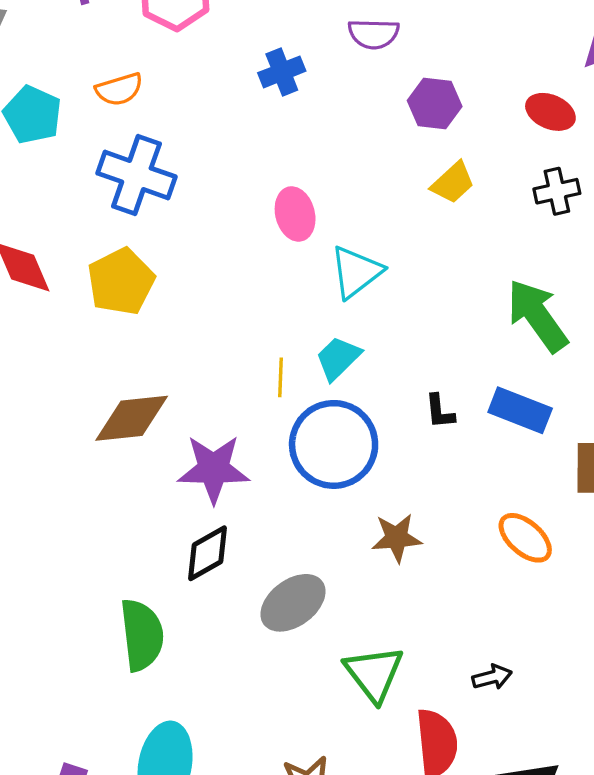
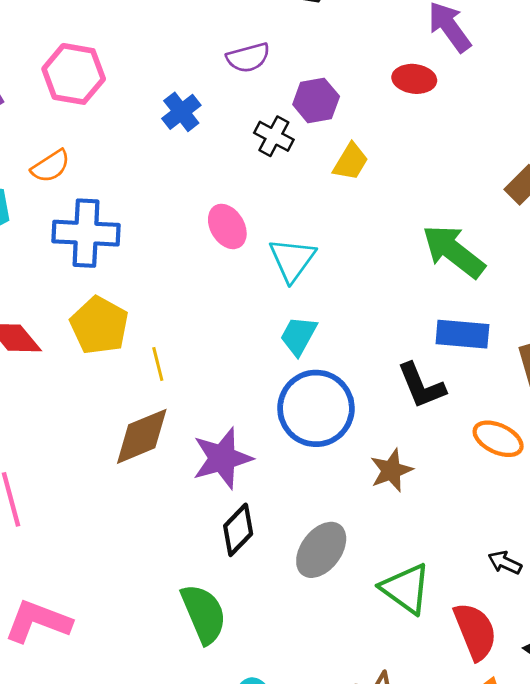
black cross: (557, 191) -> (274, 136), moved, turned -33
yellow line: (281, 377) -> (158, 364), moved
black L-shape: (440, 411) -> (421, 386), moved, size x1.6
black arrow: (492, 677) -> (505, 563), turned -124

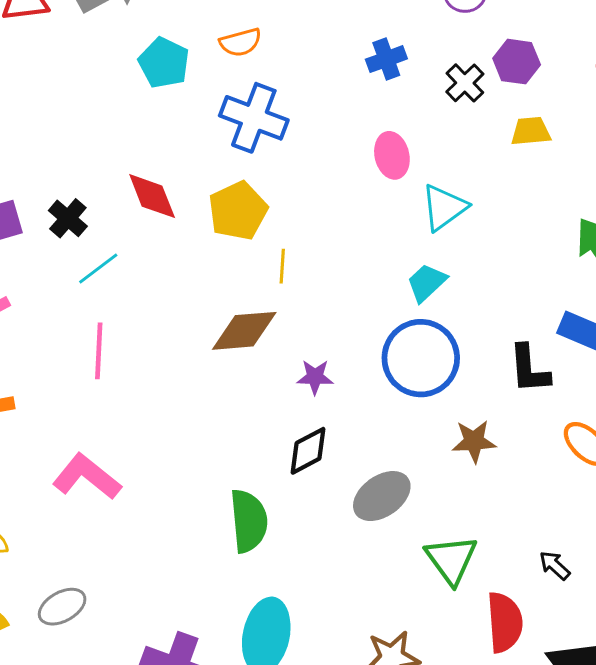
blue cross: (181, 112) -> (386, 59), moved
yellow trapezoid: (351, 162) -> (531, 131), turned -144
purple star: (222, 458) -> (315, 377), size x0.6

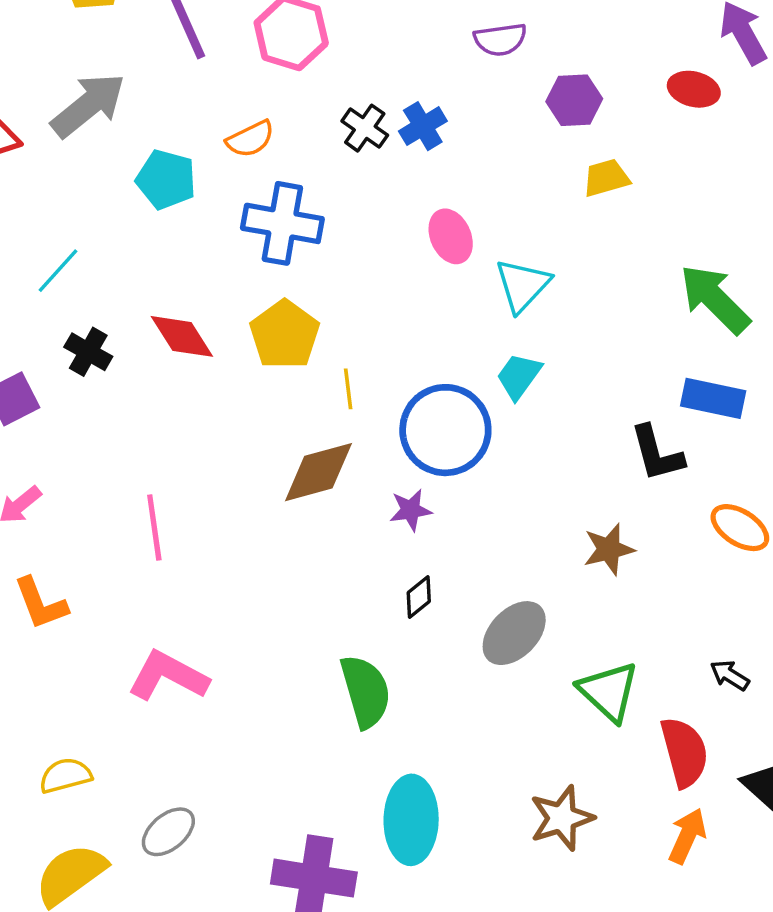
black cross: (465, 83) -> (365, 128), moved
black cross: (68, 218) -> (88, 352), moved
cyan line: (98, 269) -> (58, 271), moved
blue circle: (421, 358) -> (445, 430), moved
black diamond: (308, 451) -> (419, 597), size x0.7

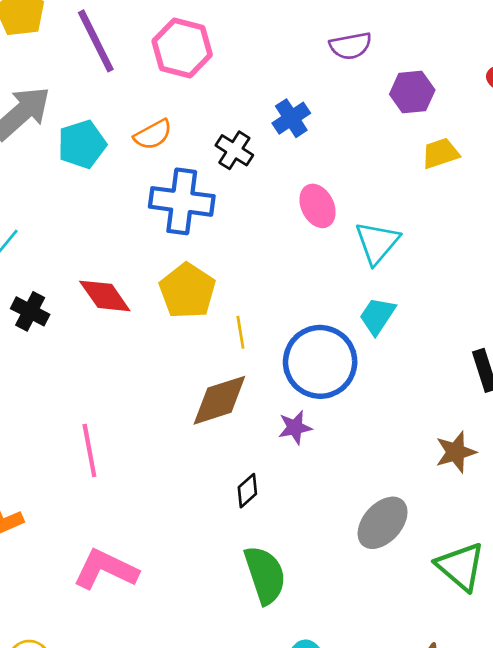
black cross: (365, 128) -> (234, 150), moved
cyan pentagon: (166, 180) -> (82, 144), moved, turned -30
black diamond: (419, 597) -> (247, 491), moved

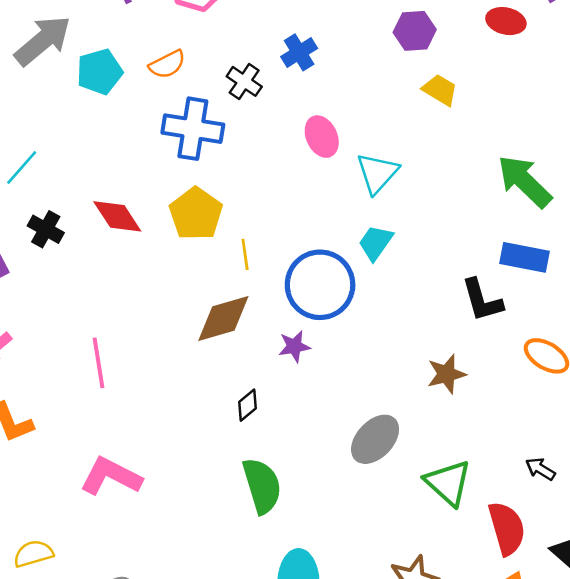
yellow trapezoid: (441, 153) -> (440, 90), turned 48

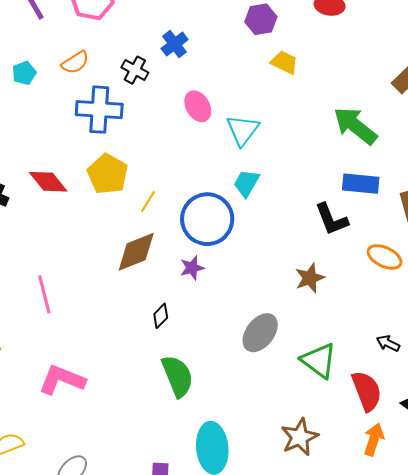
cyan pentagon: (99, 72) -> (24, 73), size x0.7
yellow line: (245, 254) -> (148, 202), turned 45

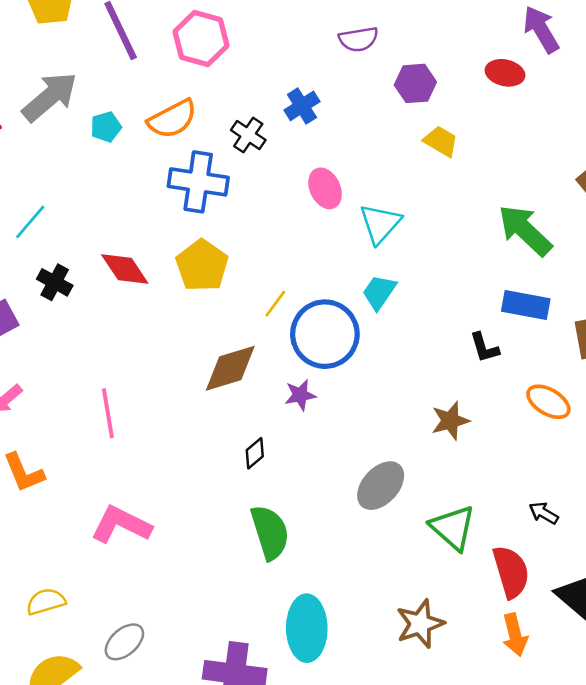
orange semicircle: (75, 63) -> (172, 119), size x1.4
yellow line: (148, 202) -> (275, 304), moved
black L-shape: (331, 219) -> (484, 348), size x0.7
orange arrow: (374, 439) -> (515, 635), turned 144

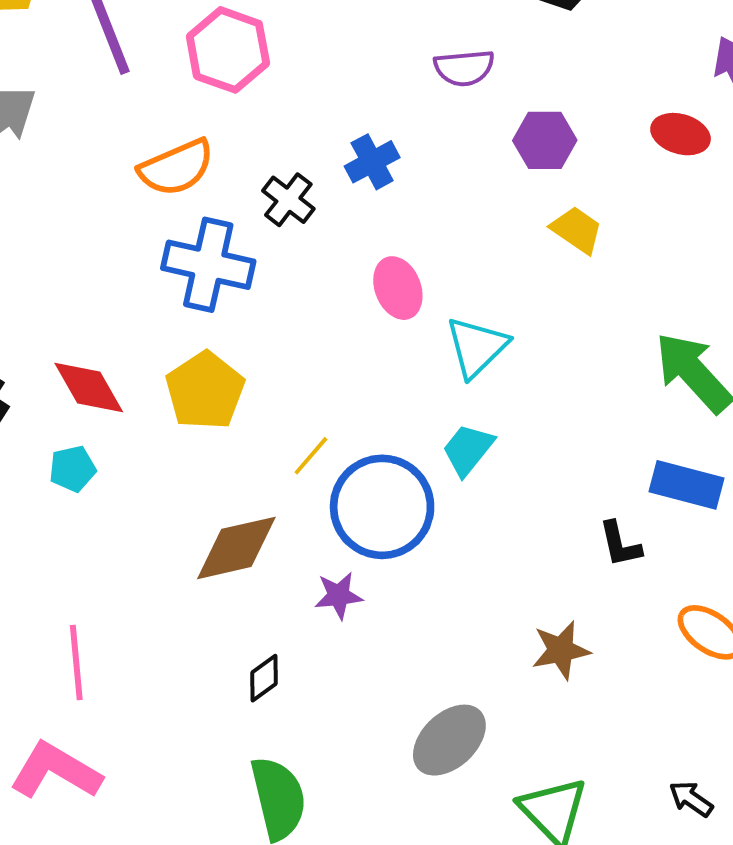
cyan pentagon: (106, 127) -> (72, 469), moved
pink line: (108, 413) -> (76, 663), moved

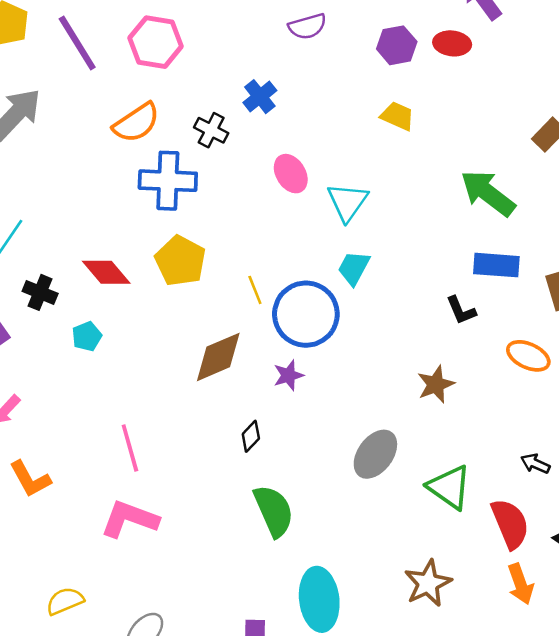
purple hexagon: (545, 140) -> (397, 45), moved
yellow line: (311, 456) -> (255, 290), turned -52
cyan pentagon: (72, 469) -> (87, 336), moved

